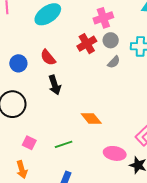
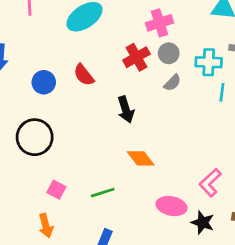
black arrow: (55, 85) -> (126, 110), moved

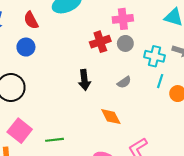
red semicircle: (84, 75) -> (31, 20), moved
gray semicircle: (172, 83) -> (124, 82), moved
orange diamond: (141, 158) -> (111, 117), moved
pink square: (56, 190) -> (20, 131), size x1.6

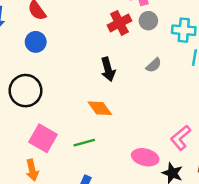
orange diamond: (111, 117) -> (100, 108), moved

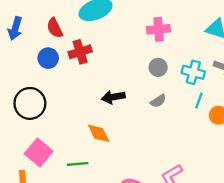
gray circle: (148, 21) -> (158, 67), moved
red cross: (119, 23) -> (80, 52), moved
black arrow: (108, 69) -> (113, 97), turned 85

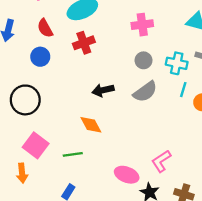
red cross: (80, 52) -> (84, 43), moved
gray semicircle: (158, 101) -> (145, 92), size x1.6

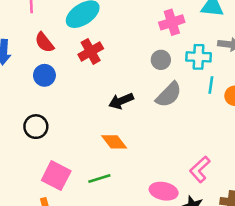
pink cross: (142, 25) -> (172, 22), moved
black circle: (25, 100) -> (36, 127), size x0.7

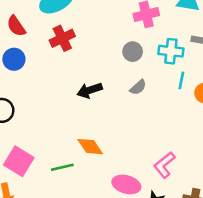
gray semicircle: (169, 95) -> (138, 87), size x0.6
orange diamond: (114, 142) -> (90, 147), moved

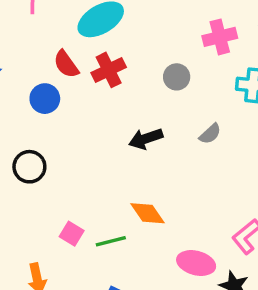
red semicircle: (16, 26) -> (66, 64), moved
gray circle: (133, 52) -> (177, 77), moved
pink square: (19, 161) -> (72, 234), moved, size x0.6

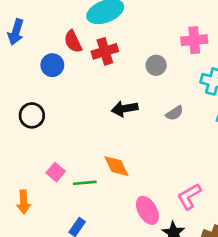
pink ellipse: (196, 263) -> (147, 210), turned 36

